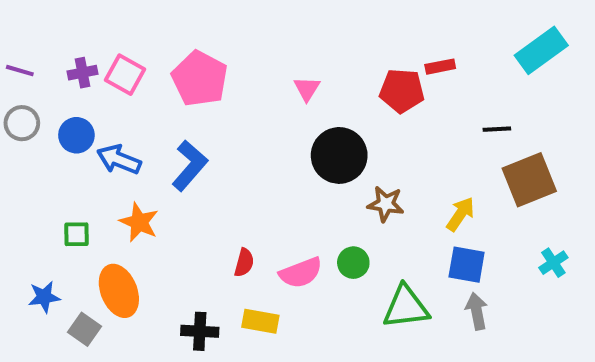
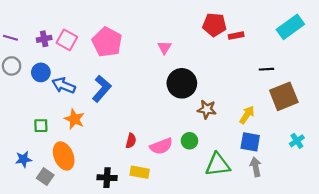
red pentagon: (402, 91) -> (214, 25), moved

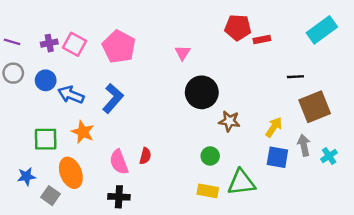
green square: (41, 126) -> (46, 139), size x1.5
pink semicircle: (161, 146) -> (119, 162), moved, turned 90
gray arrow: (256, 167) -> (304, 145), moved
yellow rectangle: (140, 172) -> (208, 191), moved

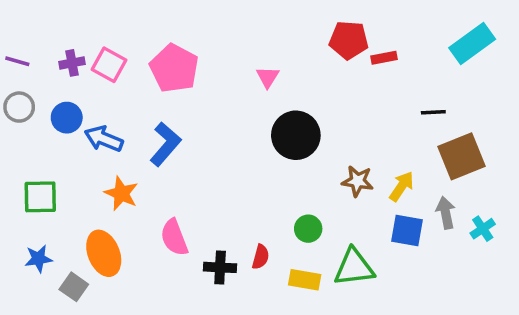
brown star: (229, 121) -> (358, 181), moved
green square: (46, 139) -> (40, 197), moved
red semicircle: (145, 156) -> (261, 257), moved
black cross: (119, 197) -> (220, 267), moved

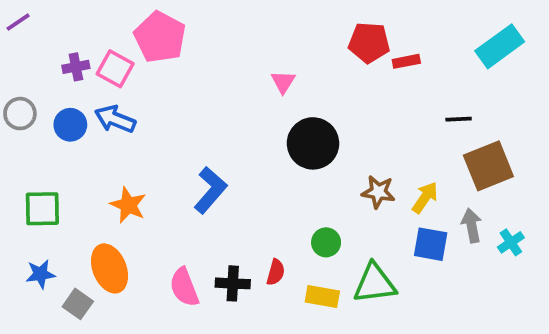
purple line: (17, 61) -> (18, 22), moved, turned -50
pink pentagon: (174, 68) -> (160, 37), moved
blue arrow: (104, 139) -> (115, 119), moved
blue L-shape: (165, 144) -> (210, 190), moved
pink semicircle: (174, 237) -> (184, 287), moved

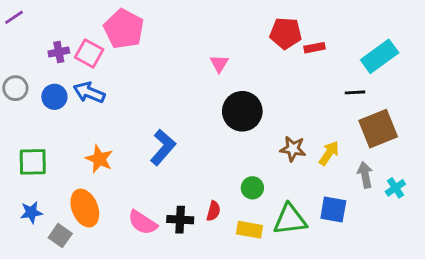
cyan rectangle: (500, 46) -> (380, 56), moved
blue square: (431, 244) -> (333, 210), moved
pink semicircle: (184, 287) -> (143, 223), turned -36

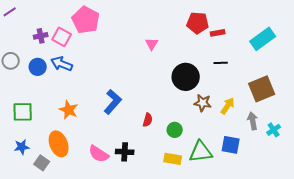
black line: (355, 92) -> (221, 63), moved
black circle: (242, 111) -> (186, 77), moved
red semicircle: (213, 211) -> (148, 120), moved

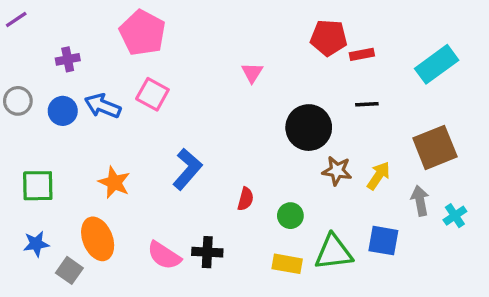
pink square: (62, 37) -> (152, 94), moved

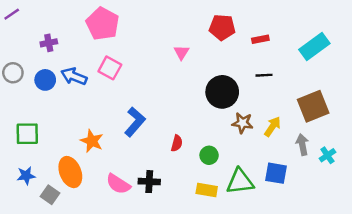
red pentagon: (329, 38) -> (222, 27), moved
orange star: (114, 182) -> (92, 141), moved

